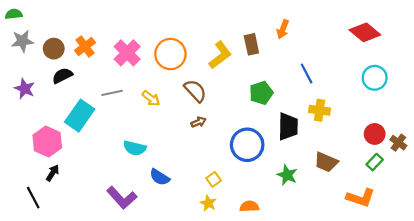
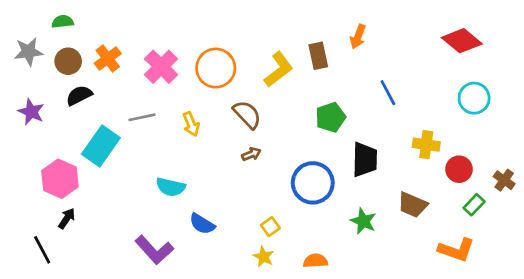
green semicircle: (14, 14) -> (63, 22), moved
yellow arrow: (151, 98) -> (191, 124), turned 30
yellow cross: (320, 110) -> (426, 145), moved
red circle: (375, 134) -> (459, 169), moved

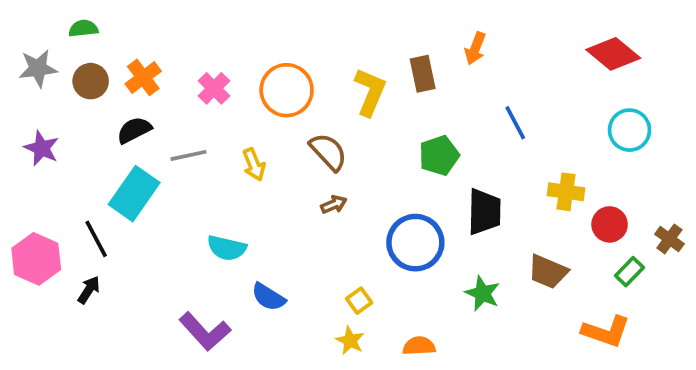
pink cross: (161, 67) -> (214, 88), size x0.7
yellow L-shape: (279, 69) -> (370, 92), turned -30
black semicircle: (79, 95) -> (134, 130), moved
pink hexagon: (60, 179) -> (36, 259), moved
black line: (42, 250) -> (96, 239), moved

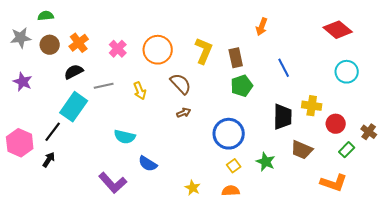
brown rectangle: (423, 74) -> (236, 58), moved
black trapezoid: (484, 212) -> (283, 117), moved
black line: (96, 239) -> (53, 132), turned 65
yellow square: (359, 301) -> (234, 166), moved

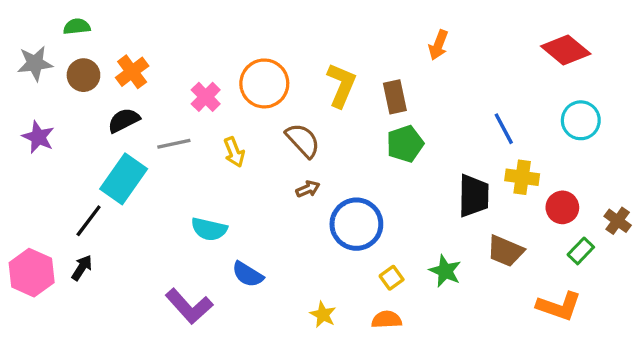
pink cross: (118, 49) -> (206, 97), moved
blue line: (284, 68) -> (504, 129), moved
blue circle: (229, 134) -> (356, 224), moved
pink hexagon: (20, 143) -> (32, 273), moved

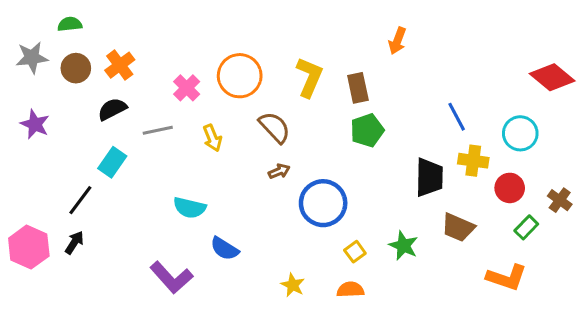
red diamond: (566, 50) -> (552, 77), moved
cyan circle: (581, 120) -> (520, 133), moved
cyan rectangle: (124, 179) -> (112, 162), size x0.7

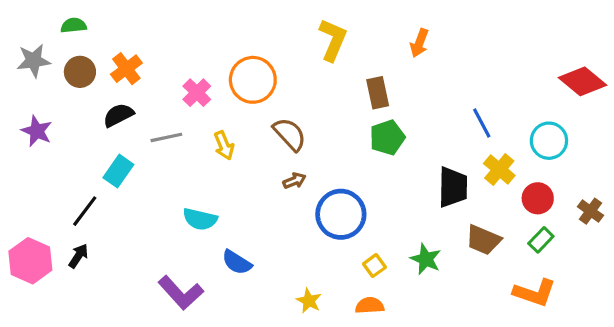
yellow L-shape: (309, 77) -> (333, 40), moved
yellow cross: (473, 161) -> (499, 169), turned 32
green rectangle: (526, 227) -> (541, 240), moved

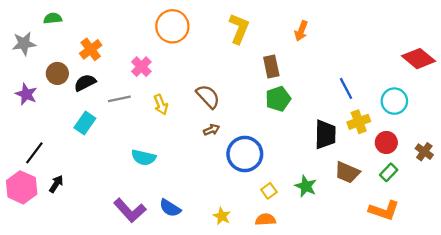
brown circle: (80, 72) -> (57, 73), moved
orange circle: (253, 80) -> (172, 26), moved
yellow cross: (499, 169) -> (359, 122), turned 30
black line: (85, 211) -> (34, 153), moved
blue semicircle: (237, 262) -> (170, 208), moved

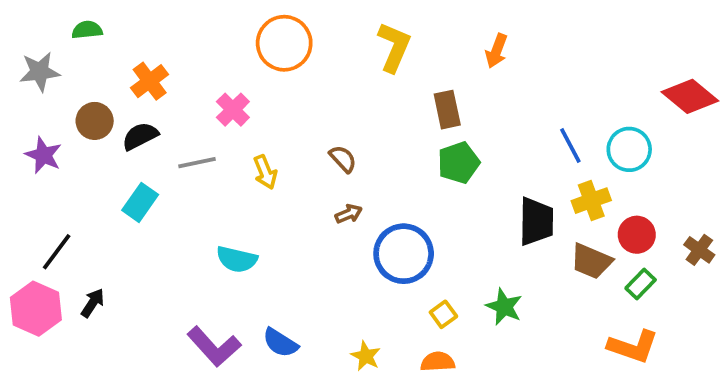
brown semicircle: (208, 96) -> (343, 159), size x0.7
cyan circle: (394, 101) -> (629, 149), moved
brown trapezoid: (347, 172) -> (591, 261), moved

